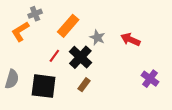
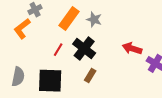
gray star: (97, 38) -> (94, 19), moved
red arrow: (130, 40) -> (132, 48), moved

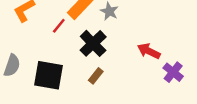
red line: (58, 50) -> (59, 26), moved

